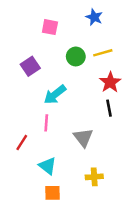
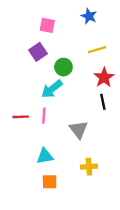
green circle: (76, 56) -> (63, 67), moved
purple square: (30, 66) -> (38, 52), moved
red line: (22, 142) -> (21, 117), moved, turned 56
cyan triangle: (48, 166) -> (45, 156), turned -48

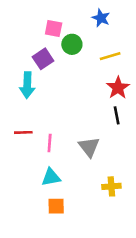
green circle: (63, 67) -> (72, 44), moved
cyan arrow: (52, 89) -> (27, 85), moved, turned -50
pink line: (44, 116) -> (50, 143), moved
yellow cross: (89, 167) -> (111, 186), moved

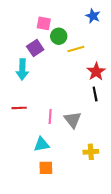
blue star: (101, 18) -> (93, 16), moved
yellow line: (110, 56) -> (76, 49), moved
pink line: (50, 143) -> (50, 116), moved

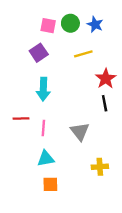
blue star: (93, 16) -> (95, 24), moved
green circle: (59, 36) -> (70, 23), moved
cyan arrow: (22, 69) -> (43, 89), moved
pink line: (50, 116) -> (43, 128), moved

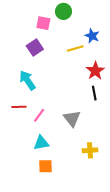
green circle: (70, 23) -> (63, 11), moved
blue star: (95, 24) -> (92, 36), moved
cyan arrow: (43, 89) -> (27, 80), moved, turned 144
pink line: (43, 128) -> (39, 115), turned 32

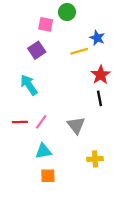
red line: (19, 107) -> (20, 122), moved

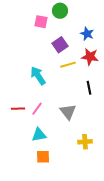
purple square: (37, 50) -> (60, 45), moved
yellow line: (79, 51) -> (68, 65), moved
red star: (101, 75) -> (90, 57), moved, turned -30
cyan arrow: (29, 85) -> (38, 76), moved

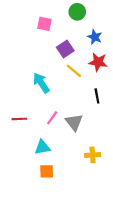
green circle: (60, 11) -> (77, 12), moved
yellow line: (68, 65) -> (74, 71), turned 56
pink line: (37, 109) -> (52, 118), moved

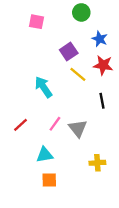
pink square: (44, 24) -> (37, 22), moved
red line: (19, 119) -> (20, 125), turned -40

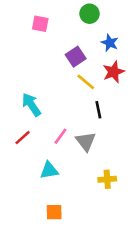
red star: (103, 65) -> (114, 72), turned -30
cyan arrow: (43, 87) -> (31, 105), moved
black line: (102, 101) -> (98, 110), moved
orange square: (49, 180) -> (54, 212), moved

